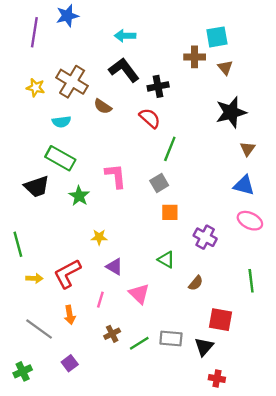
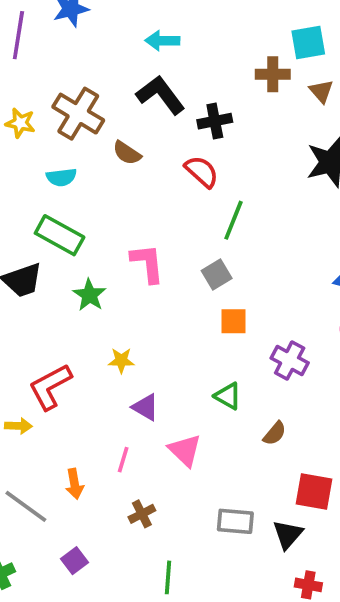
red L-shape: (67, 274) -> (50, 387), moved
green line: (139, 343) -> (168, 577), moved, turned -54

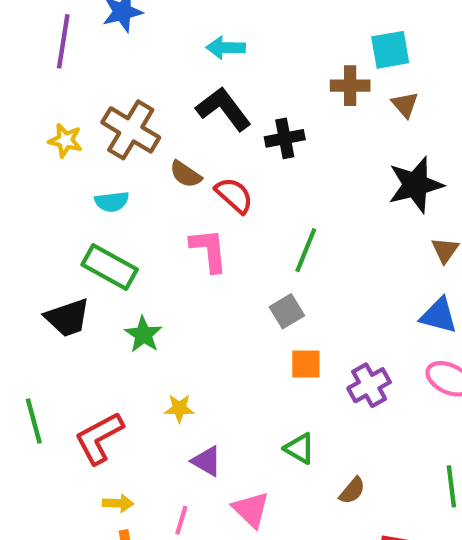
red semicircle: (202, 172) -> (234, 195), moved
pink L-shape: (147, 263) -> (209, 250), moved
purple cross: (290, 360) -> (369, 385), moved, turned 33
yellow arrow: (18, 426) -> (118, 503), moved

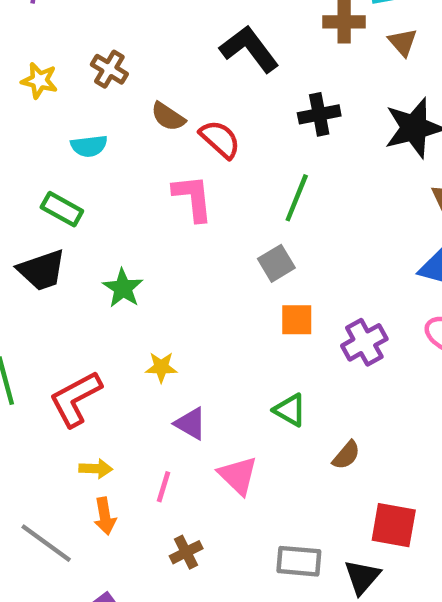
black L-shape: (224, 109) -> (249, 49), moved
brown cross: (131, 130) -> (109, 69), size x0.6
black cross: (285, 138) -> (319, 114), moved
green rectangle: (110, 267) -> (62, 209), moved, size x0.7

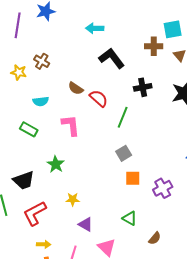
brown cross: (109, 69) -> (42, 61), moved
pink L-shape: (193, 198) -> (71, 125), moved
green line: (297, 198) -> (123, 117), moved
black trapezoid: (42, 270) -> (24, 180), moved

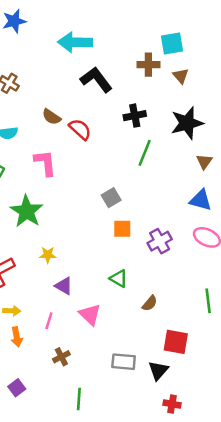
cyan arrow: (95, 28) -> (75, 42), size x1.5
green line: (123, 117) -> (145, 153), moved
green star: (56, 164) -> (27, 211), size x1.5

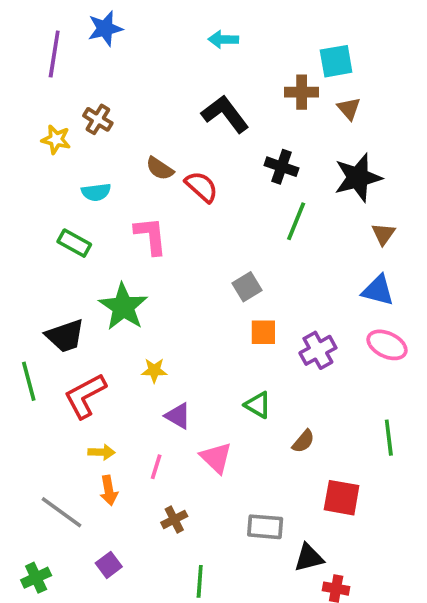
cyan arrow: (75, 42) -> (223, 39), moved, size x0.6
black cross: (135, 116) -> (282, 167), turned 30
black triangle: (158, 370) -> (309, 558), moved, turned 35

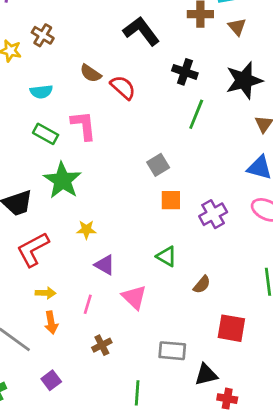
green rectangle: (74, 243) -> (46, 134), moved
green line: (200, 581) -> (137, 393), moved

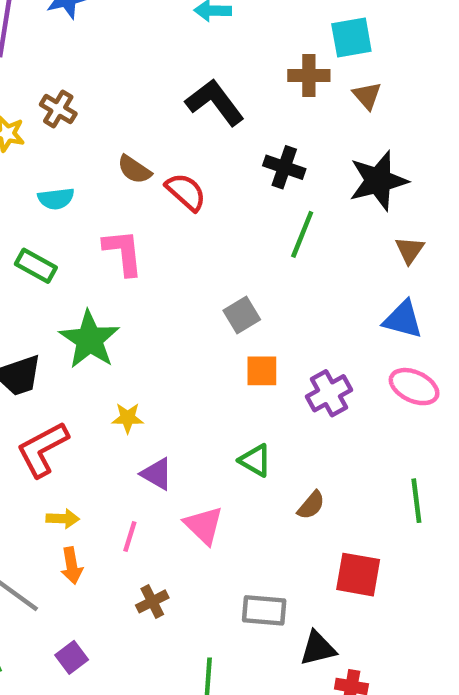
green rectangle: (46, 134) -> (36, 266), moved

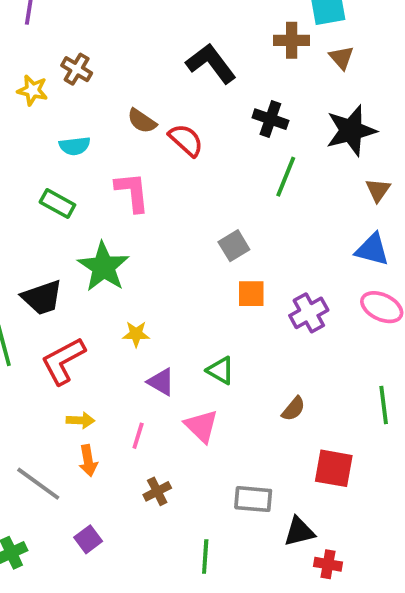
green triangle: (255, 460) -> (221, 370), moved

